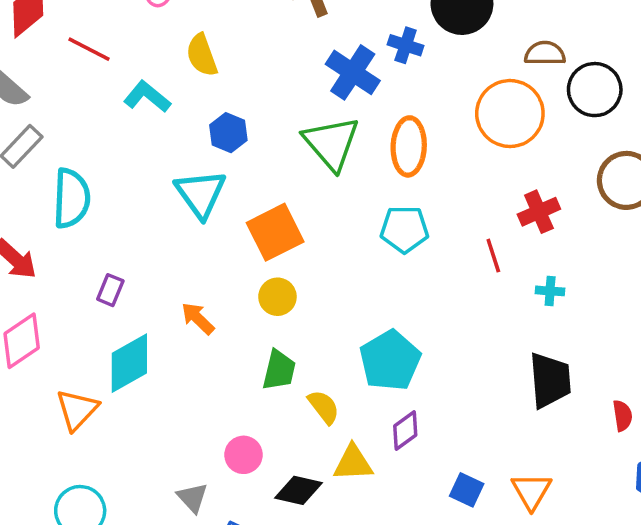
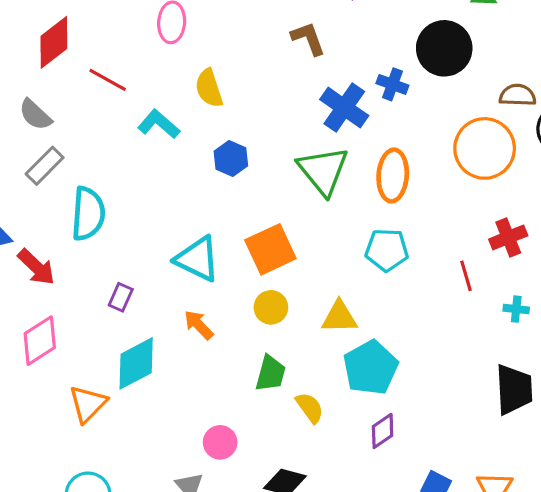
cyan triangle: (201, 194) -> (197, 259), moved, turned -30
pink circle: (244, 455) -> (220, 442), moved
yellow triangle: (353, 463) -> (339, 317), moved

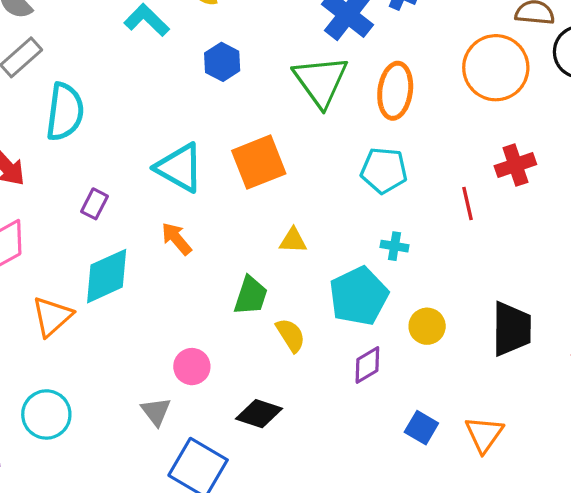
yellow circle: (271, 307) -> (427, 326), moved
cyan cross: (516, 309) -> (394, 246), moved
yellow triangle: (339, 317) -> (293, 240), moved, size x0.7

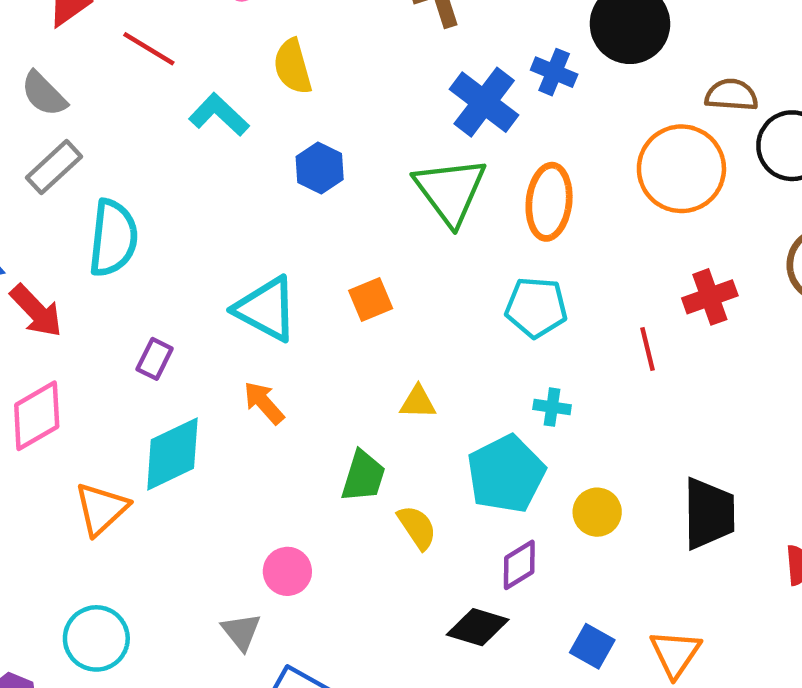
orange square: (259, 162) -> (371, 300), size x0.6
black diamond: (259, 414) -> (478, 627), moved

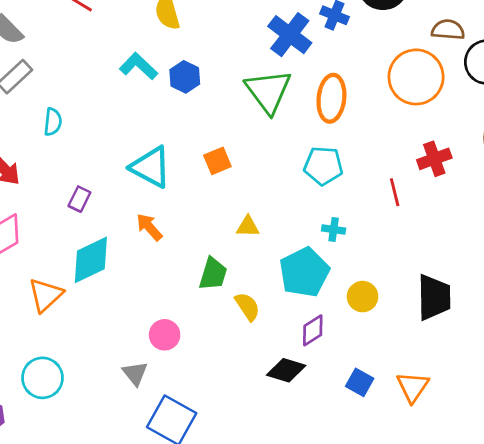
cyan L-shape: (219, 115) -> (139, 66), moved
cyan semicircle: (113, 238) -> (53, 122), size x0.6

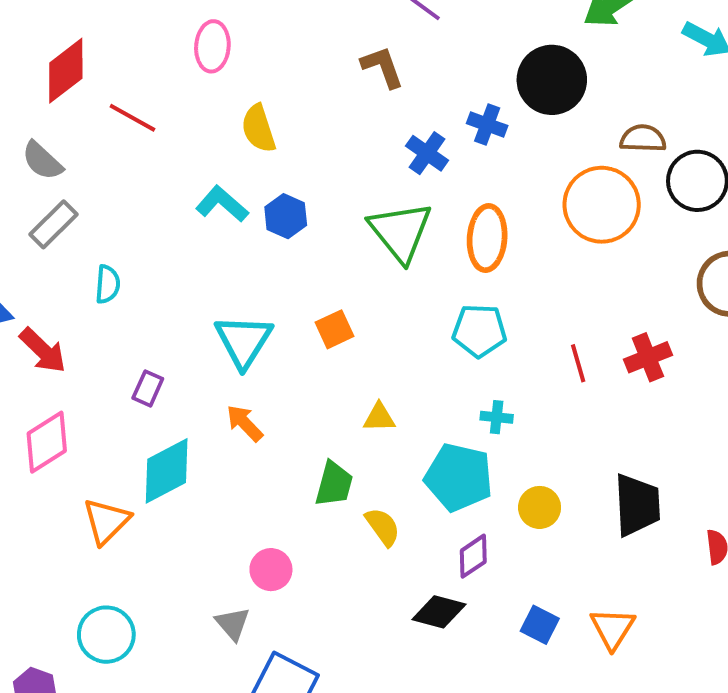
blue cross: (290, 35) -> (427, 153), size x0.7
red cross: (434, 159) -> (648, 357), moved
cyan triangle: (151, 167) -> (244, 341), turned 36
cyan pentagon: (304, 272) -> (459, 477), turned -30

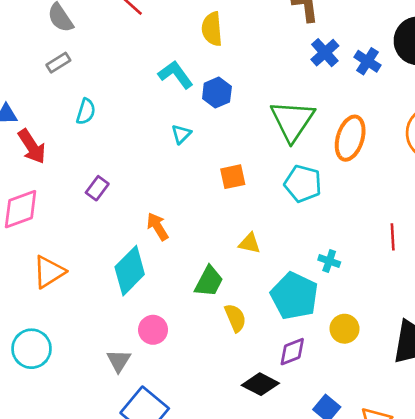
blue cross: (427, 153) -> (325, 53), moved
gray rectangle: (54, 224) -> (58, 63), size x0.7
cyan pentagon: (479, 331) -> (303, 184), moved
cyan triangle: (244, 341) -> (181, 134), moved, size x0.5
cyan diamond: (167, 471) -> (130, 271), moved, turned -30

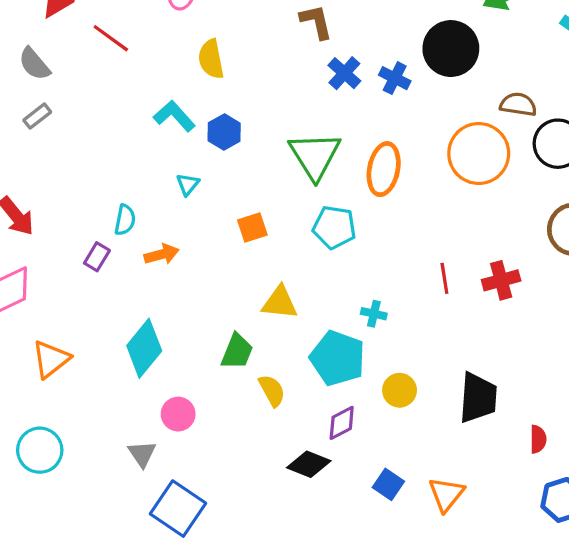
cyan semicircle: (86, 111) -> (125, 220), moved
orange arrow: (158, 227) -> (162, 254), moved, turned 112
yellow triangle: (250, 243) -> (280, 303), size x1.4

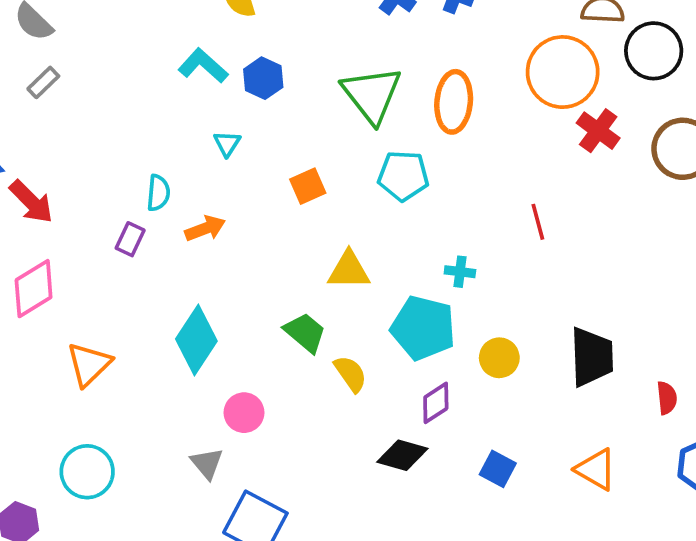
red cross: (501, 280) -> (598, 131), moved, turned -33
green trapezoid: (237, 351) -> (305, 332), turned -66
orange triangle: (446, 494) -> (596, 469), moved, turned -33

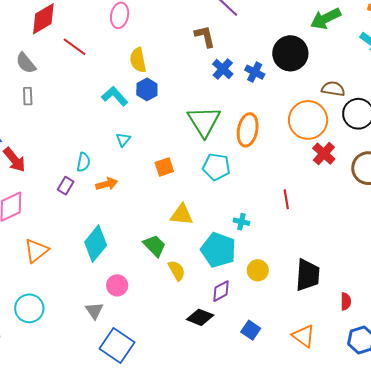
blue hexagon: (263, 78) -> (147, 89), moved
gray rectangle: (43, 82) -> (28, 96), turned -54

